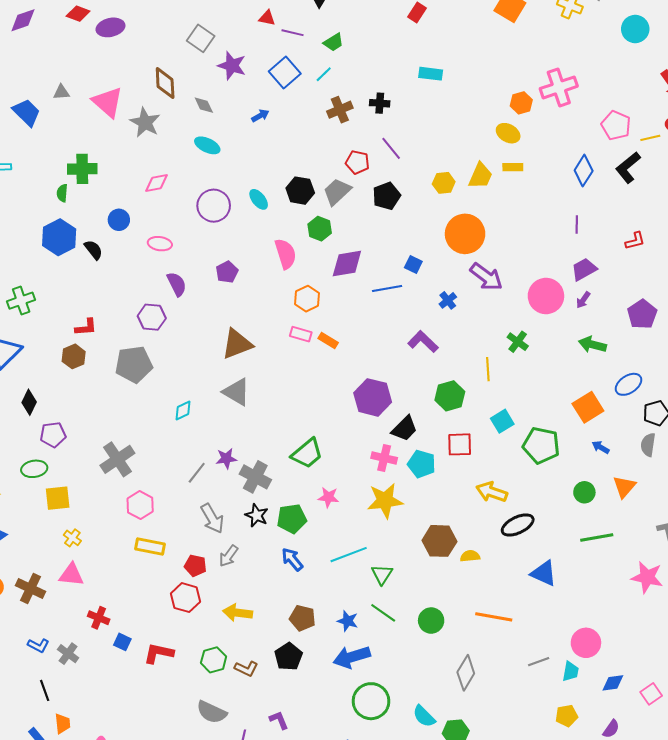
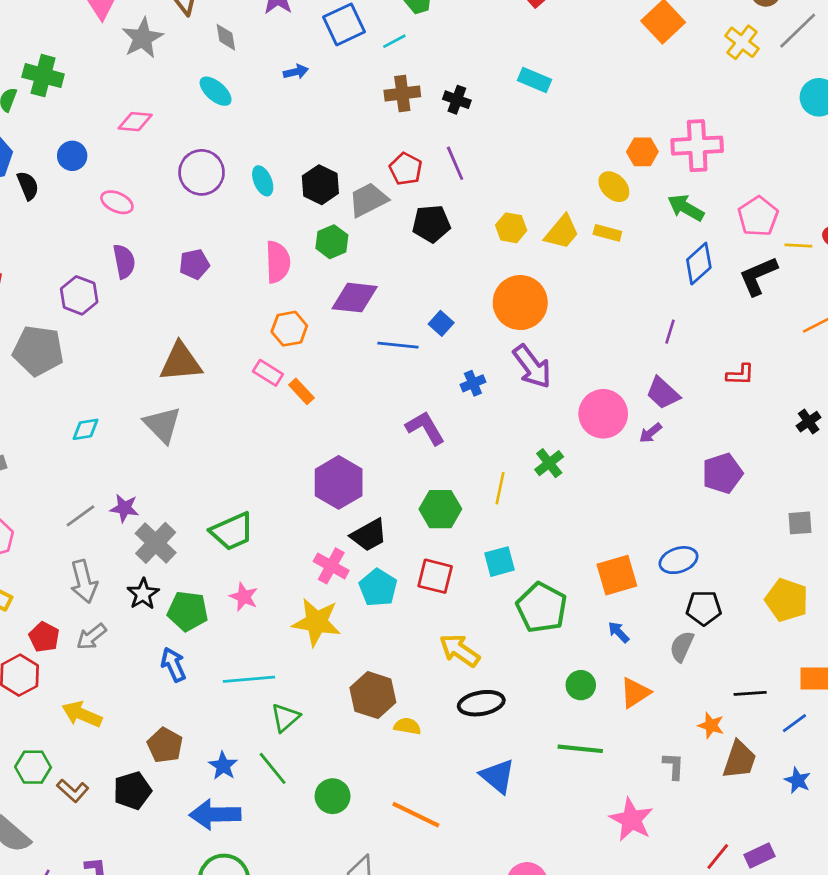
purple trapezoid: (584, 269) -> (663, 393), turned -124
green arrow: (592, 345) -> (686, 208), moved

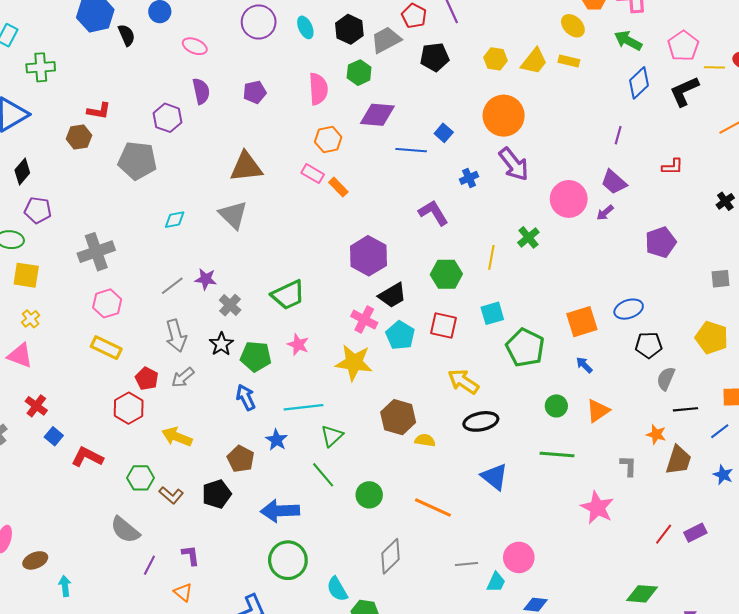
gray cross: (156, 543) -> (230, 305), size x0.7
gray semicircle: (682, 646) -> (666, 379), moved
blue star: (223, 766) -> (277, 440), moved

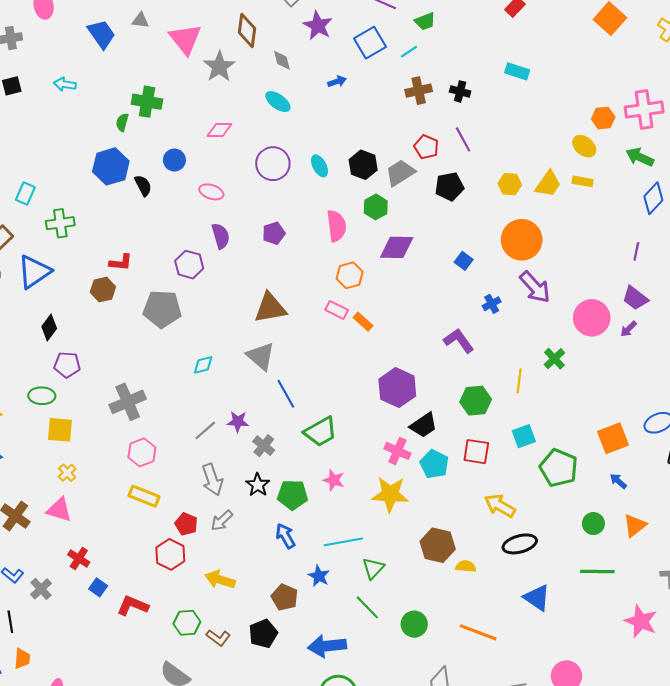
blue line: (411, 150) -> (286, 394), moved, turned 60

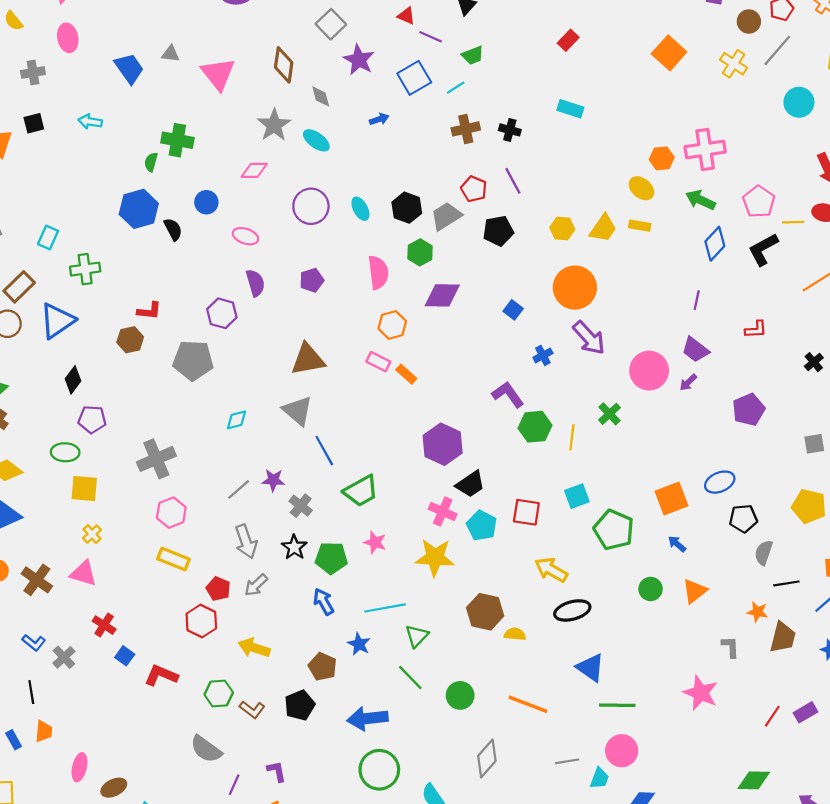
gray star: (219, 67) -> (274, 125), moved
green hexagon: (476, 401) -> (535, 427), moved
green line: (597, 571) -> (617, 705), moved

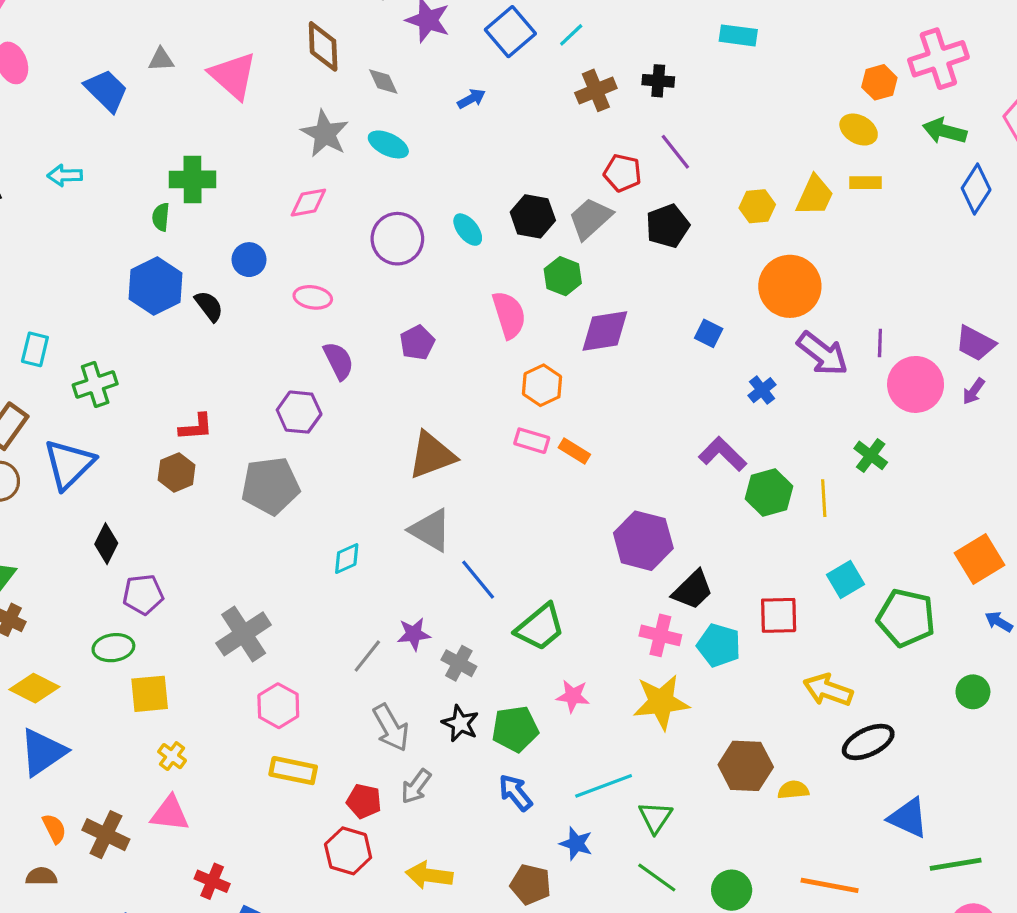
purple line: (697, 300) -> (880, 343), moved

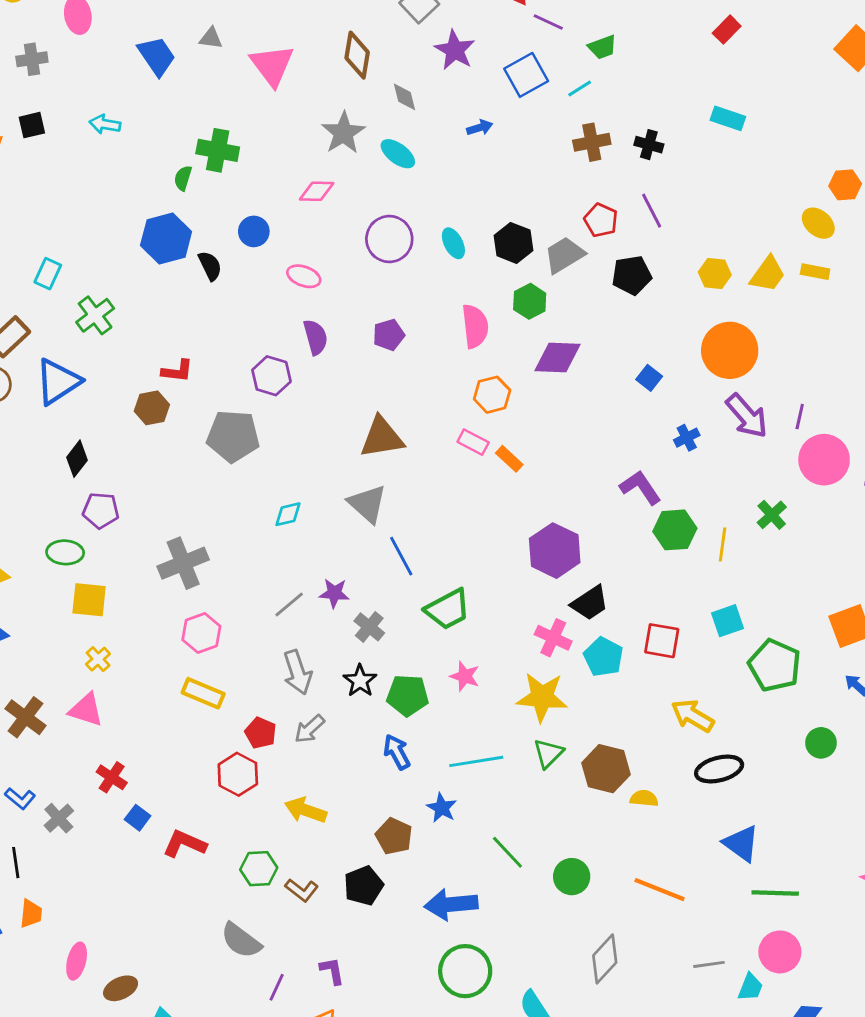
green cross: (95, 384) -> (95, 315), turned -30
green triangle: (655, 817) -> (548, 753), moved

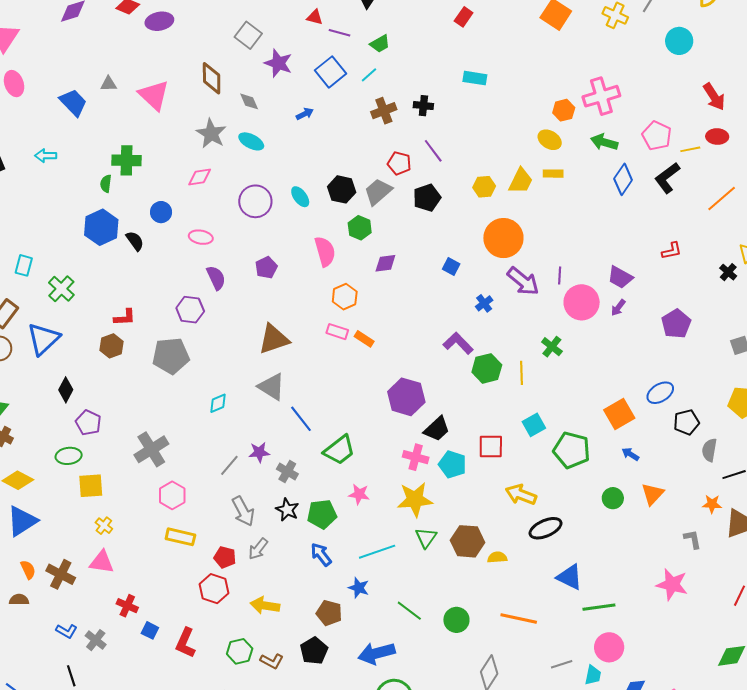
purple diamond: (557, 358) -> (385, 263), size x0.7
purple pentagon: (101, 510) -> (88, 423), turned 30
red L-shape: (185, 844) -> (185, 643), turned -80

